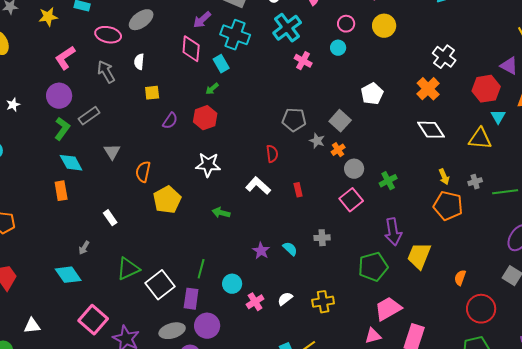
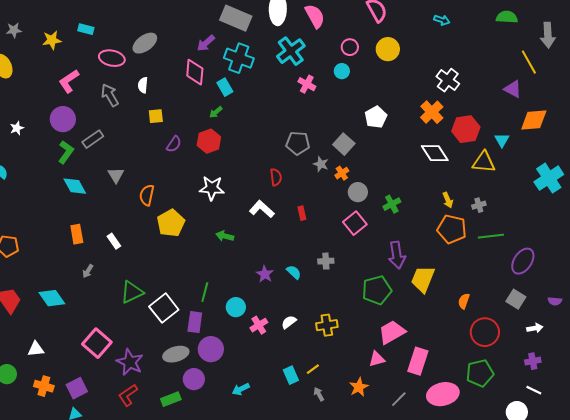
red hexagon: (486, 89) -> (466, 129), moved
orange rectangle: (61, 191) -> (77, 234), moved
green line: (505, 192) -> (491, 236), moved
cyan diamond: (68, 275) -> (52, 298), moved

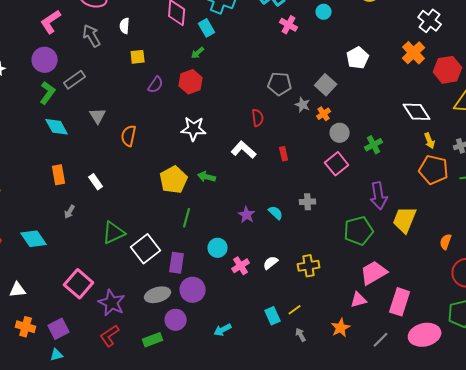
white diamond: (435, 153) -> (417, 112), moved
yellow pentagon: (171, 223) -> (174, 180), moved
green line: (205, 292) -> (187, 218), moved

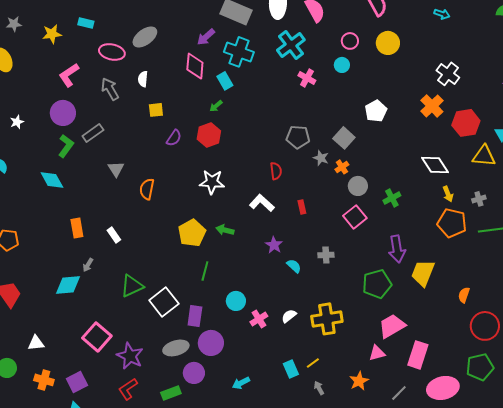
cyan diamond: (57, 127) -> (52, 180), moved
purple star: (247, 215) -> (274, 245), moved
cyan diamond: (34, 239) -> (68, 285), moved, turned -60
yellow cross: (309, 266) -> (327, 319), size x1.4

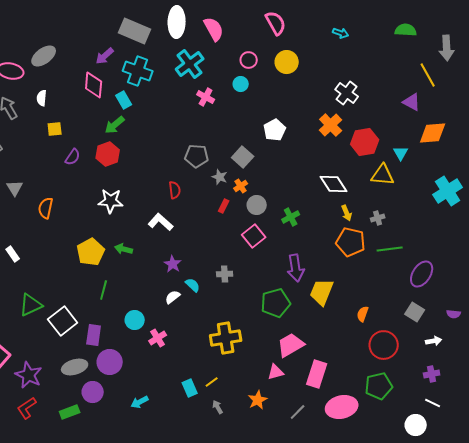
green arrow: (216, 106) -> (115, 125), size x1.5
red rectangle: (302, 207) -> (224, 206), moved, turned 40
white semicircle: (289, 316) -> (173, 297), moved

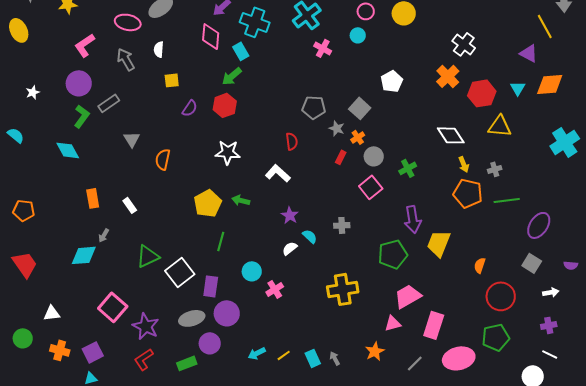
cyan triangle: (401, 153) -> (518, 88), moved
yellow line: (212, 382) -> (284, 355), moved
cyan rectangle: (190, 388) -> (313, 358), moved

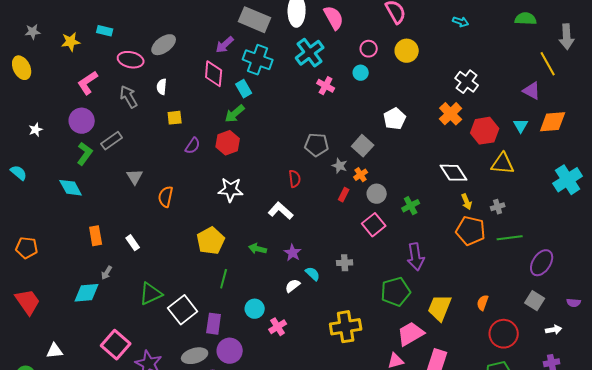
green arrow: (241, 200) -> (258, 249), moved
yellow trapezoid: (439, 243) -> (440, 308), moved

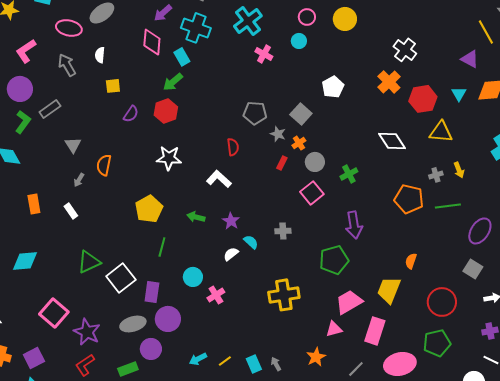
yellow arrow: (467, 202) -> (459, 170), moved
gray arrow: (107, 273) -> (79, 180), moved
orange semicircle: (483, 303) -> (411, 261), moved
yellow trapezoid: (440, 308) -> (389, 290), moved

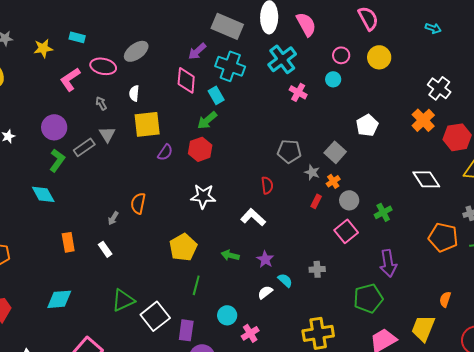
pink L-shape: (26, 51) -> (70, 79), moved
gray arrow: (67, 65) -> (101, 103), size x0.6
yellow square: (113, 86) -> (147, 124), size x1.8
gray triangle: (73, 145) -> (107, 134), moved

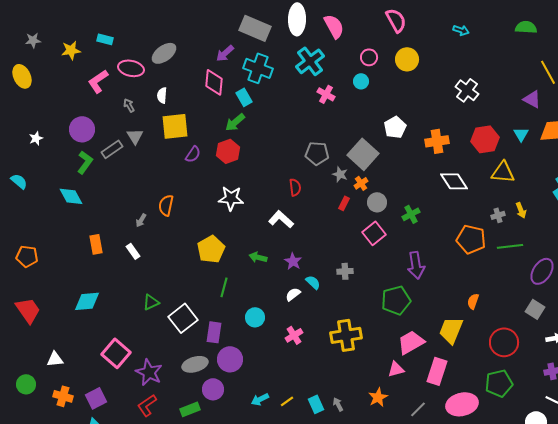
orange cross: (423, 120) -> (437, 141), moved, turned 35
gray square: (335, 152) -> (363, 154), size x1.4
green triangle: (123, 300) -> (151, 302), size x0.7
pink cross: (250, 333) -> (294, 335), moved

